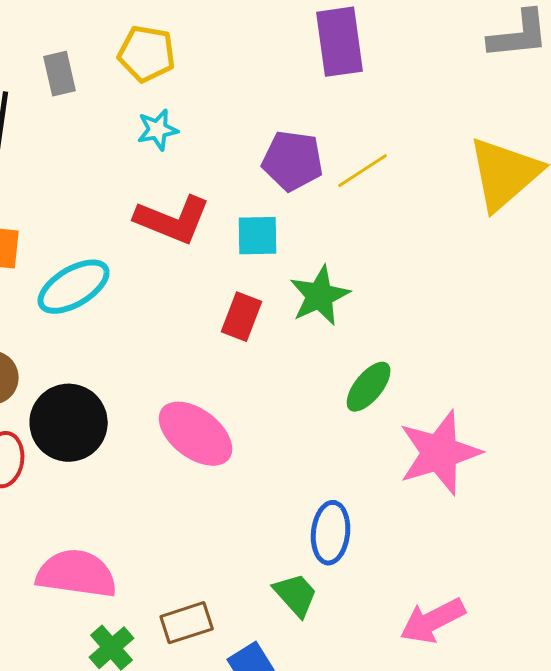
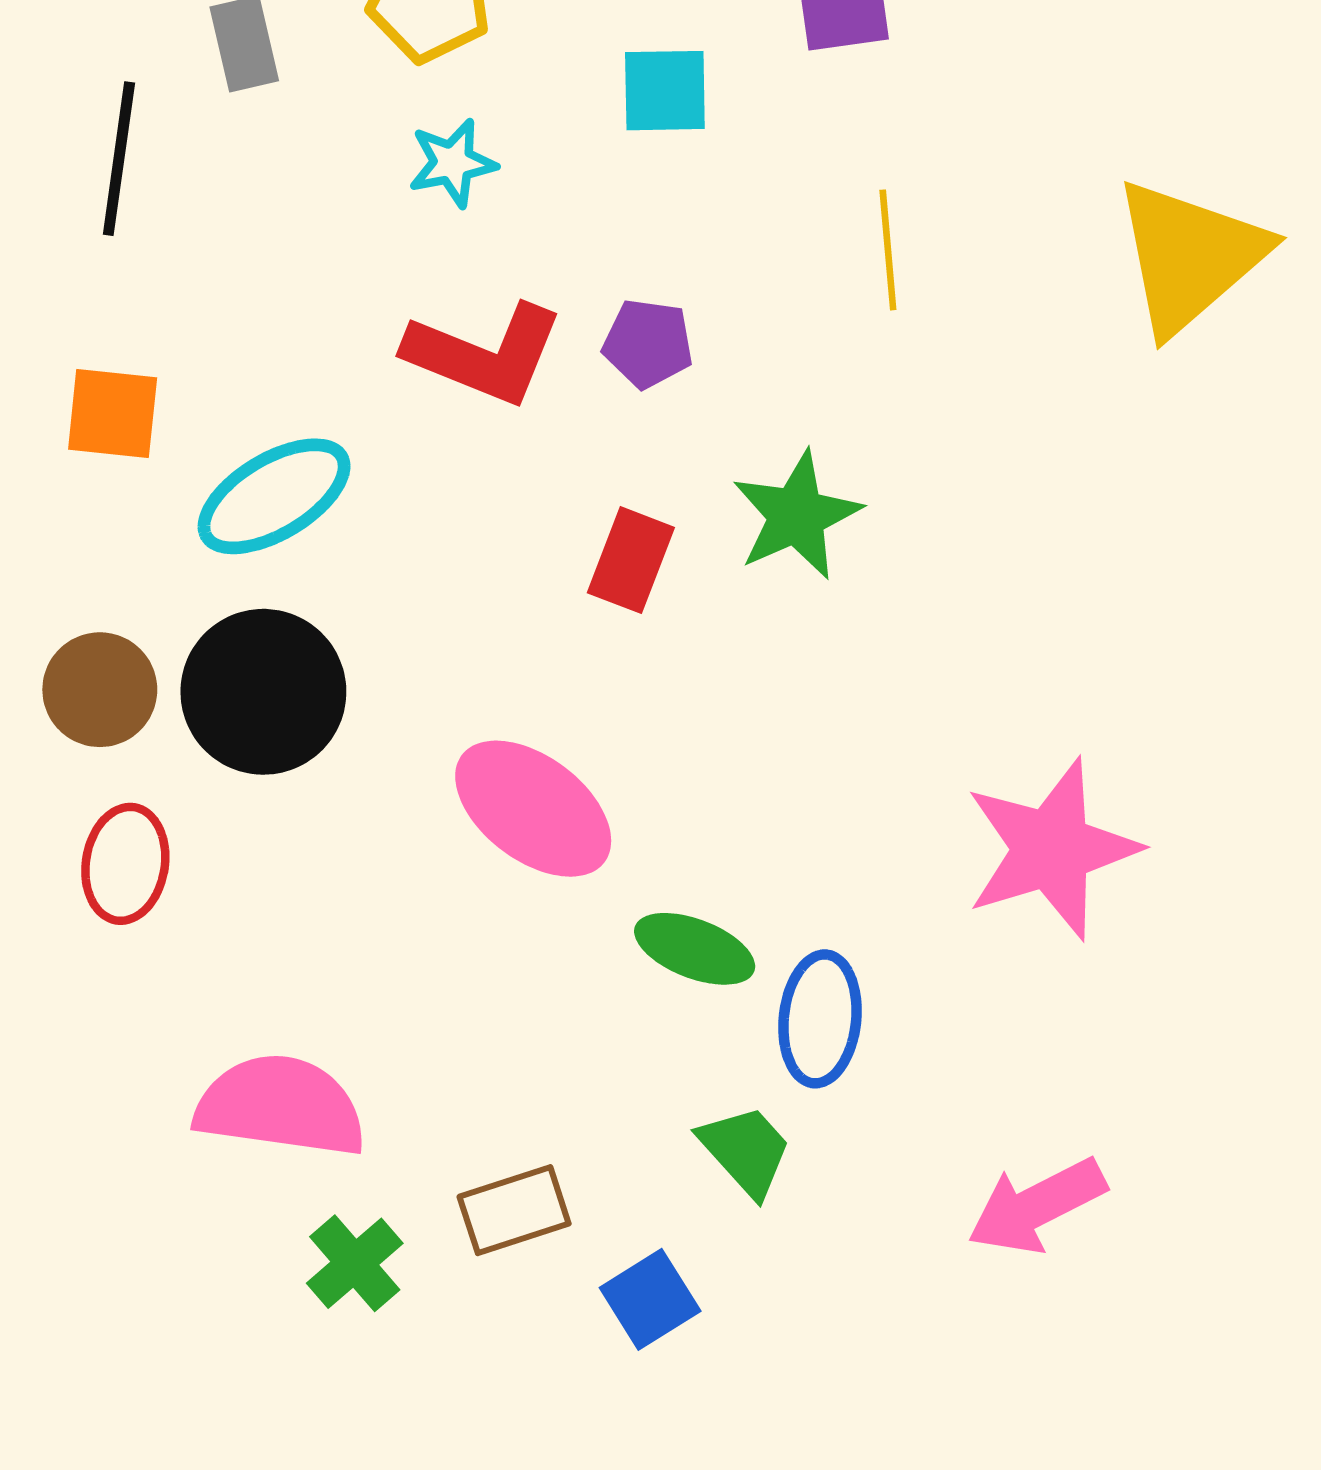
purple pentagon: (293, 161) -> (648, 343), moved, size x0.7
yellow line: (363, 171) -> (888, 250), turned -62
cyan square: (258, 236) -> (665, 91), moved
green ellipse: (369, 387) -> (695, 949), moved, turned 72
black circle: (69, 423) -> (263, 692), moved

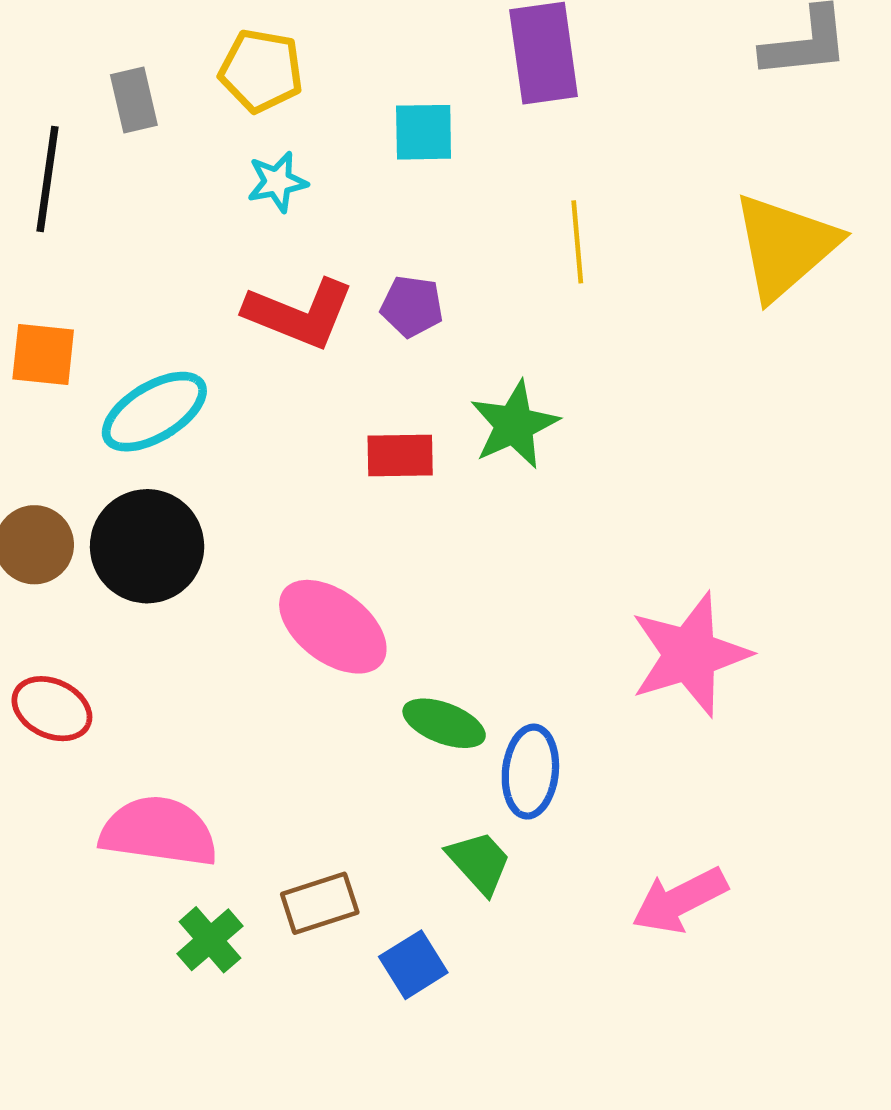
red rectangle: (631, 560) -> (400, 456), turned 68
red ellipse: (125, 864) -> (52, 709), moved, turned -74

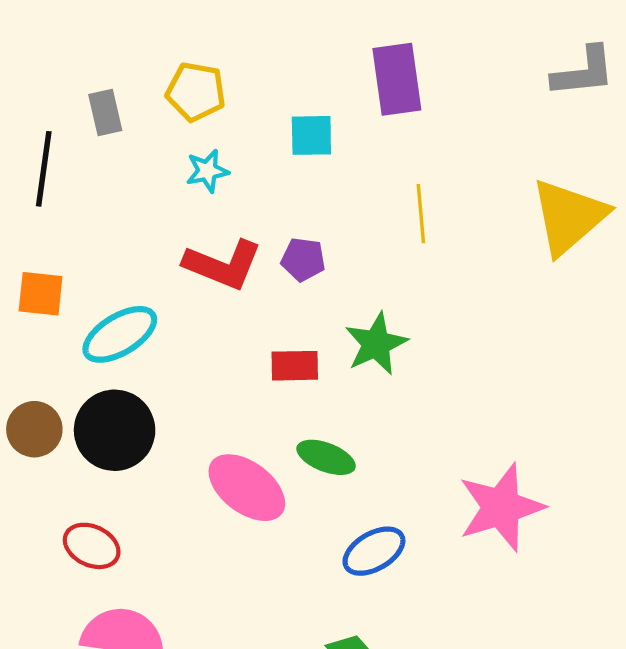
red ellipse: (52, 709) -> (92, 546), moved
green ellipse: (444, 723) -> (326, 457), moved
blue ellipse: (530, 772) -> (374, 551), moved, turned 54

